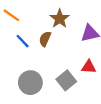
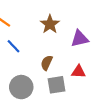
brown semicircle: (45, 39) -> (47, 63), moved
gray square: (66, 80) -> (57, 85), turned 30

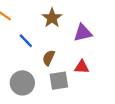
blue line: (14, 46) -> (26, 41), moved

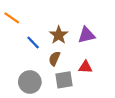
brown star: (52, 18) -> (59, 35), moved

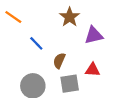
brown star: (59, 35) -> (70, 17), moved

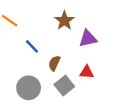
gray square: (70, 84) -> (64, 86), turned -30

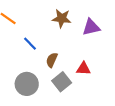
brown star: (64, 21) -> (62, 18), turned -30
purple triangle: (88, 39) -> (91, 27), moved

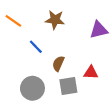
brown star: (62, 18) -> (55, 20), moved
gray square: (62, 82) -> (68, 86), turned 30

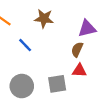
brown semicircle: (58, 64) -> (77, 50), moved

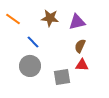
purple triangle: (87, 28) -> (77, 22), moved
gray circle: (22, 86) -> (30, 66), moved

